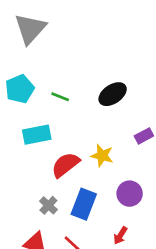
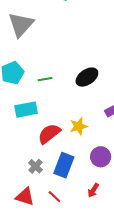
green line: (60, 97) -> (45, 79), turned -32
yellow star: (102, 156) -> (79, 126), turned -30

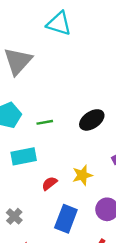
red semicircle: (49, 134) -> (49, 183), size x0.6
gray cross: (36, 166) -> (14, 216), moved

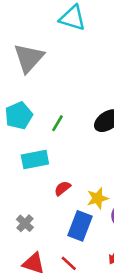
green line: (45, 122) -> (57, 123), turned -49
yellow star: (82, 175) -> (98, 198), moved

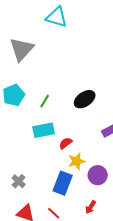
cyan rectangle: (35, 159) -> (44, 130), moved
red semicircle: (62, 188) -> (66, 143), moved

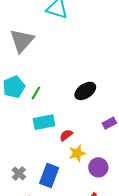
green line: (45, 101) -> (36, 93), moved
blue rectangle: (63, 183) -> (49, 175), moved

